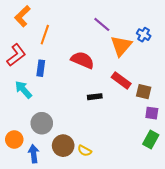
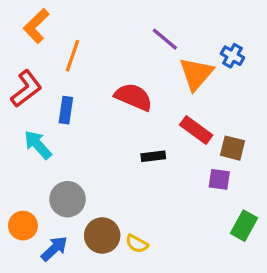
purple square: (152, 113) -> (219, 179), moved
blue arrow: (34, 154) -> (54, 249), turned 54

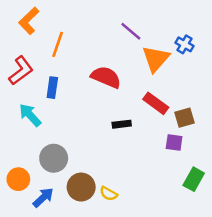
brown square: (232, 148) -> (185, 118), turned -30

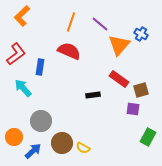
orange line: (58, 44) -> (71, 22), moved
red semicircle: (106, 77) -> (69, 51), moved

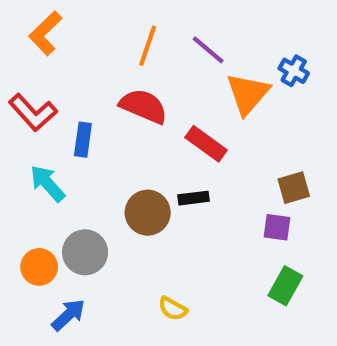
red L-shape: (16, 54) -> (33, 112), turned 85
red rectangle: (119, 79) -> (206, 144), moved
orange circle: (14, 137) -> (39, 267), moved
green rectangle: (148, 137) -> (285, 286), moved
brown circle: (62, 143) -> (148, 213), moved

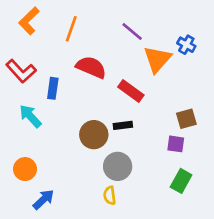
orange line: (148, 46) -> (71, 29), moved
gray circle: (85, 252) -> (118, 166), moved
yellow semicircle: (173, 309) -> (110, 195), turned 54

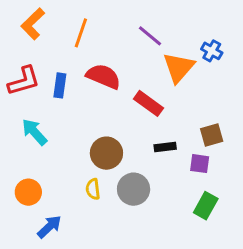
red L-shape: (21, 71) -> (24, 81), turned -64
blue rectangle: (53, 88) -> (60, 85), moved
black rectangle: (123, 125) -> (165, 147), moved
yellow semicircle: (110, 195) -> (93, 189), moved

